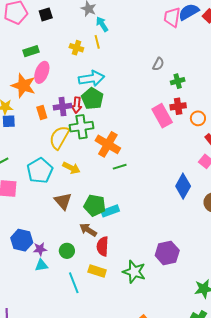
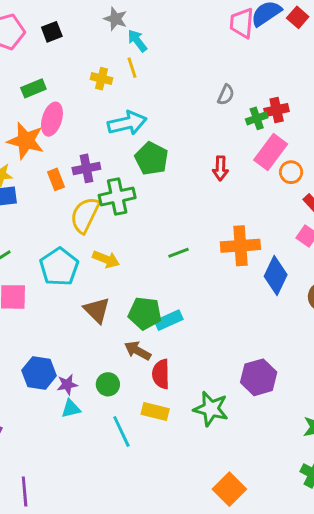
green pentagon: (92, 99) -> (152, 159), moved
red arrow: (77, 105) -> (220, 168), moved
red cross: (178, 106) -> (277, 110), moved
pink rectangle: (162, 116) -> (271, 152), moved, turned 70
orange cross: (108, 144) -> (240, 246), moved, turned -30

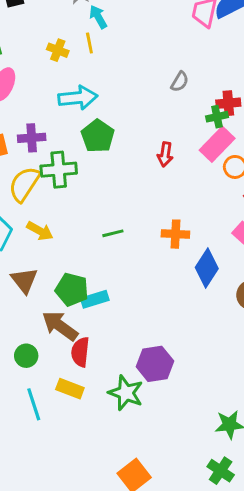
green cross: (257, 118) -> (217, 117), moved
orange cross: (240, 246) -> (175, 234), size x0.7
brown arrow: (138, 351) -> (60, 326), size x1.4
purple hexagon: (259, 377) -> (155, 364), moved

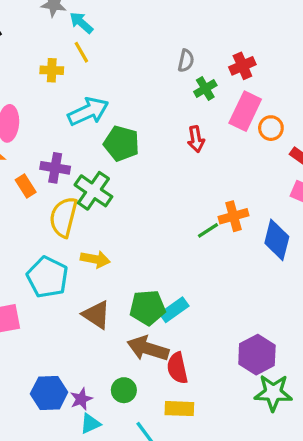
green cross: (217, 117) -> (205, 88), moved
purple cross: (32, 138) -> (55, 168), turned 32
green cross: (59, 170) -> (93, 191), turned -32
green line: (113, 233) -> (208, 230), moved
green star: (126, 393) -> (273, 393), moved

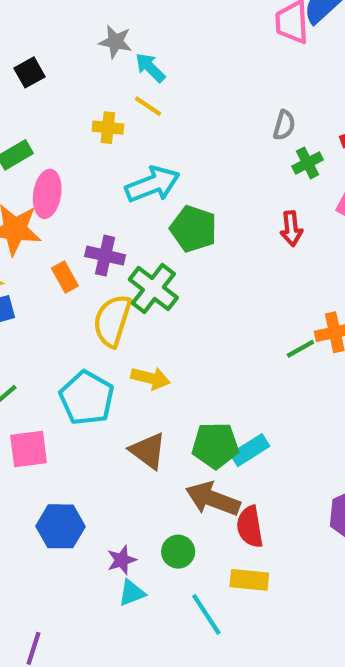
yellow line: (81, 52) -> (148, 106), turned -30
blue hexagon: (49, 393) -> (60, 526), moved

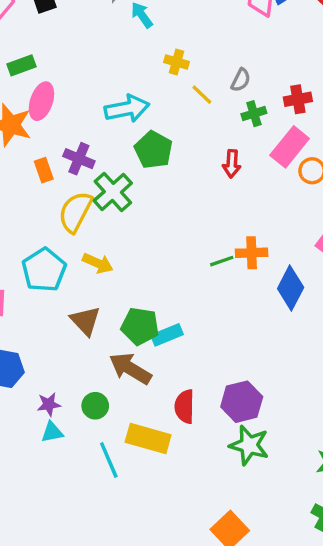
yellow line: (148, 106) -> (202, 95), moved
yellow cross: (108, 128) -> (177, 62), moved
red semicircle: (250, 527) -> (185, 407), moved
yellow rectangle: (249, 580) -> (148, 439), size x1.4

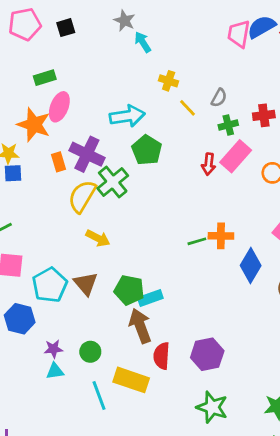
pink rectangle: (290, 147) -> (236, 156), moved
purple cross: (79, 159) -> (87, 154), size x1.4
cyan pentagon: (44, 270) -> (50, 285), moved
brown arrow: (130, 369) -> (140, 326), moved, turned 36
green star: (249, 445) -> (212, 407), moved

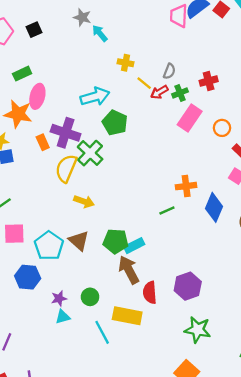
red arrow: (209, 164) -> (159, 92), moved, turned 60
green line: (197, 241) -> (167, 211), moved

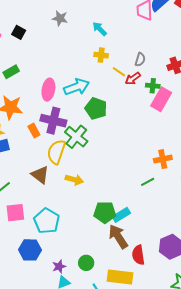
black square: (34, 30) -> (19, 32), turned -32
cyan arrow: (100, 33) -> (100, 29), moved
green cross: (180, 93) -> (153, 86), moved, turned 32
pink ellipse: (37, 96) -> (48, 90), moved
brown triangle: (79, 241) -> (40, 175), moved

